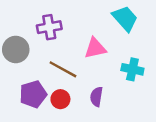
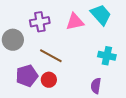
pink triangle: (95, 48) -> (75, 22), moved
purple semicircle: (96, 97) -> (96, 86), moved

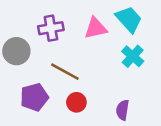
cyan cross: (107, 56) -> (133, 56), moved, turned 30
red circle: (49, 80) -> (76, 102), moved

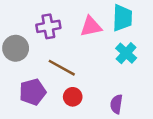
cyan trapezoid: (129, 19) -> (122, 18), turned 44

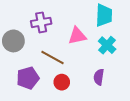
pink triangle: (91, 26) -> (77, 36), moved
purple semicircle: (116, 104) -> (99, 77), moved

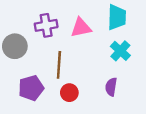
pink triangle: (77, 36) -> (81, 28), moved
brown line: (52, 57) -> (59, 65), turned 65

